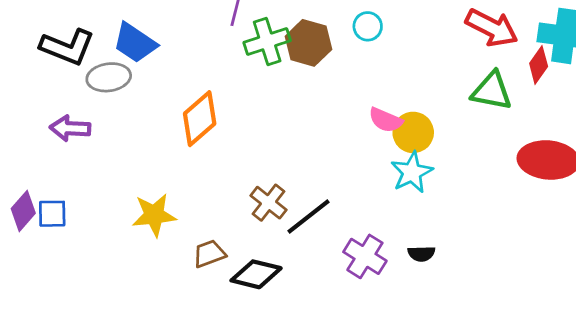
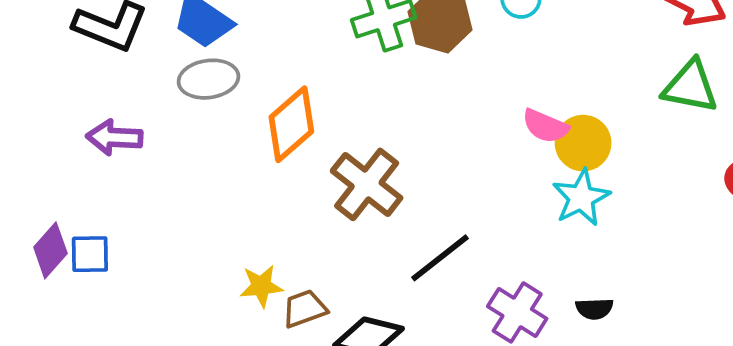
gray ellipse: (109, 77) -> (209, 79), moved
brown cross: (269, 203) -> (367, 184), moved, size x1.4
yellow star: (154, 215) -> (261, 286), moved, size x0.7

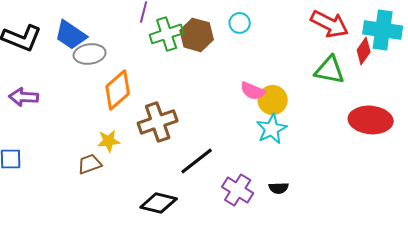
gray ellipse: (209, 79) -> (90, 54), moved
brown cross: (367, 184) -> (158, 122), turned 33
yellow star: (261, 286) -> (109, 141), moved
brown trapezoid: (305, 309) -> (90, 164), moved

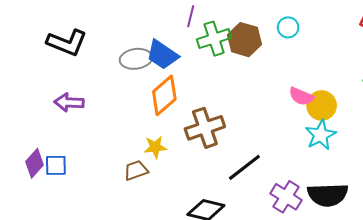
blue trapezoid: (71, 35) -> (162, 55), moved
black semicircle: (279, 188) -> (328, 195), size x2.0

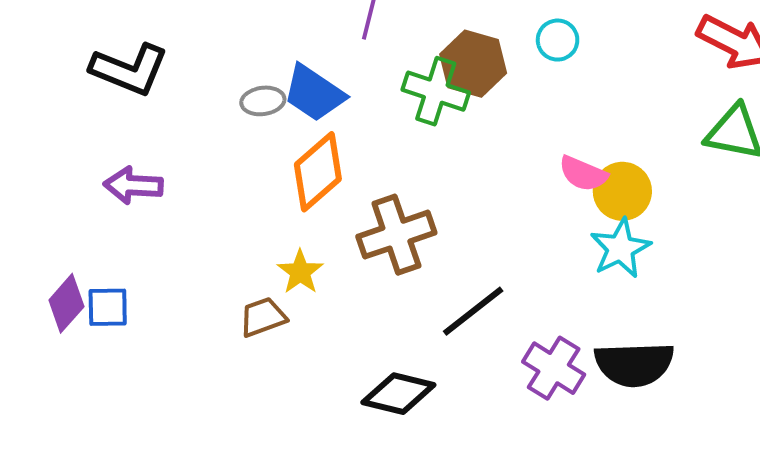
green cross: (214, 39) -> (436, 91), moved, turned 36
gray ellipse: (136, 59) -> (263, 101), size x0.7
yellow star: (155, 147) -> (300, 272), turned -30

